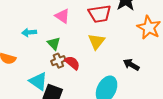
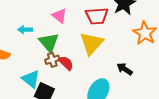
yellow triangle: (96, 41) -> (92, 43), size x1.4
green triangle: (54, 43) -> (49, 42), size x1.5

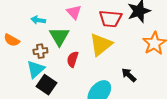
brown cross: (52, 60) -> (40, 51), moved
red semicircle: (66, 63) -> (73, 59), turned -126
cyan triangle: (31, 79) -> (36, 69), turned 30

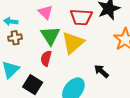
green triangle: (59, 36) -> (50, 36), moved
brown cross: (40, 51) -> (15, 38), moved
black square: (47, 85) -> (33, 85), moved

